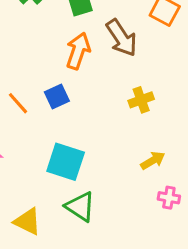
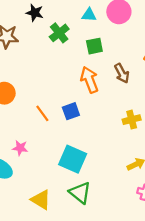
brown arrow: (121, 38) -> (122, 73), size x0.7
orange arrow: (78, 51) -> (89, 80), turned -45

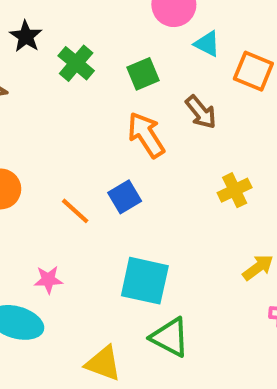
black star: (35, 13) -> (26, 36), turned 30
cyan triangle: (89, 15) -> (207, 44), moved, turned 35

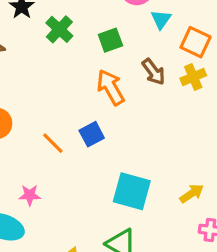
cyan triangle: (207, 44) -> (161, 19), turned 35
yellow cross: (235, 190) -> (193, 77), moved
cyan square: (145, 281) -> (132, 191), moved

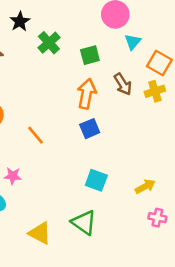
orange arrow: (111, 87) -> (87, 94), turned 36
blue square: (92, 134) -> (90, 129), moved
cyan square: (132, 191) -> (96, 180), size x0.7

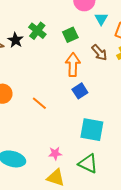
black star: (20, 21) -> (16, 40), moved
pink star: (13, 176) -> (55, 153), moved
cyan square: (96, 180) -> (92, 130), size x1.4

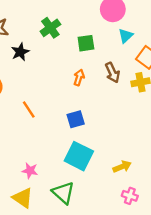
black star: (16, 40) -> (20, 52), moved
orange arrow: (73, 65) -> (79, 77), size x0.6
blue square: (80, 91) -> (76, 119), moved

